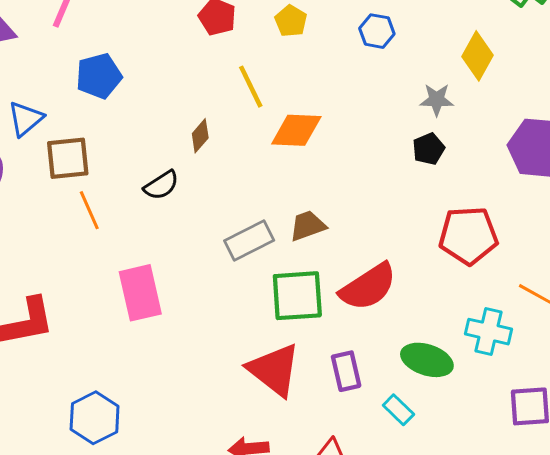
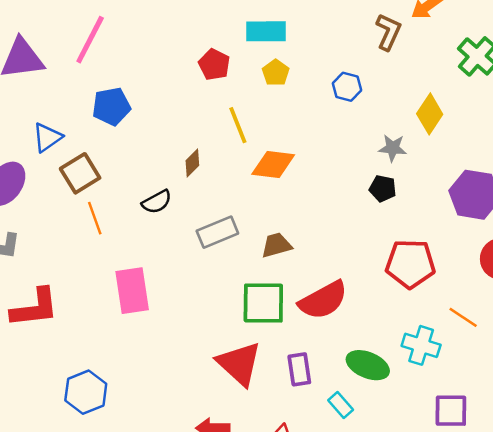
black pentagon: (429, 149) -> (383, 189), turned 30
brown square: (68, 158) -> (80, 173), turned -30
gray rectangle: (249, 241) -> (217, 232), moved

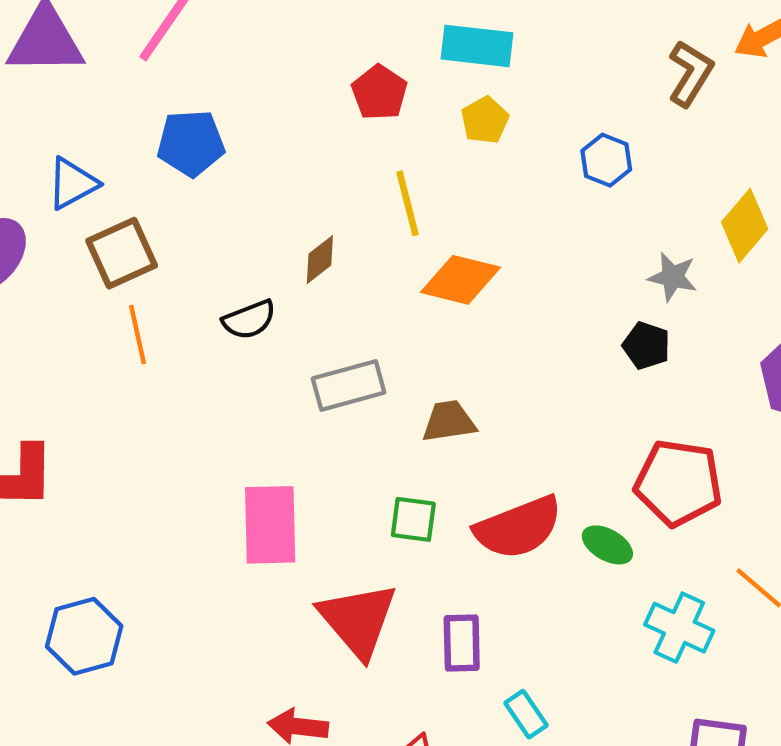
pink rectangle: (132, 291) -> (270, 525), moved
green square: (263, 303) -> (413, 519), size x0.6
green ellipse: (368, 365) -> (607, 545), moved, size x0.7

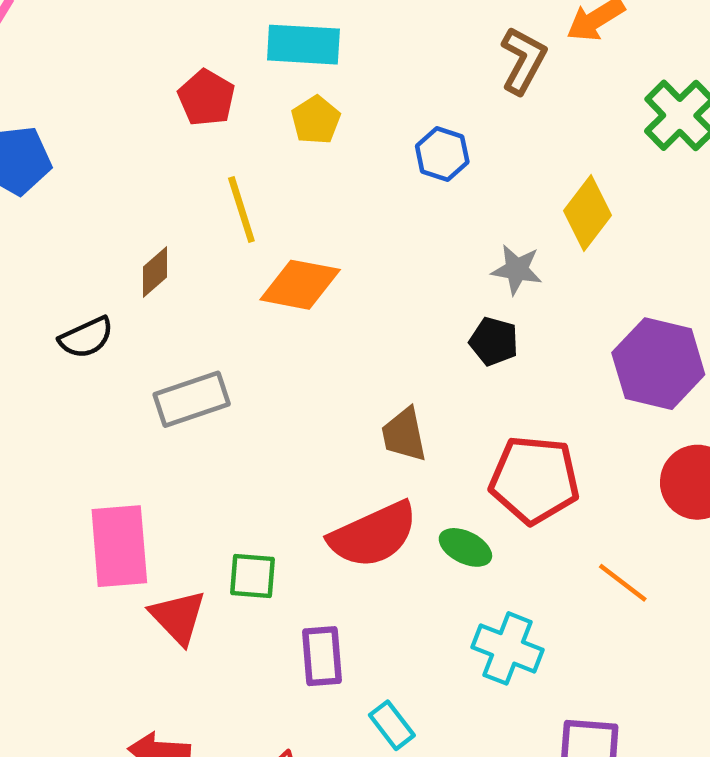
brown trapezoid: (449, 421) -> (404, 435), moved, turned -90
green square: (413, 519) -> (253, 576), moved
red triangle: (358, 620) -> (178, 617), moved, size x0.7
cyan cross: (679, 628) -> (507, 648), moved

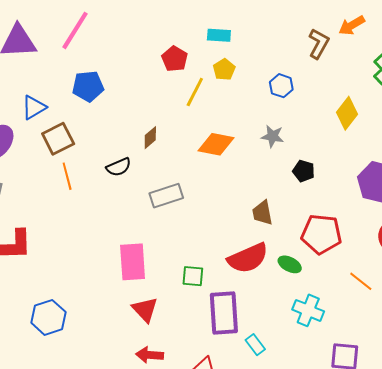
cyan rectangle: (303, 45) -> (219, 35), size x0.7
yellow line: (241, 210) -> (195, 92), moved, turned 44
gray star: (517, 270) -> (273, 136), moved
red triangle: (178, 617) -> (145, 310), moved
purple rectangle: (322, 656) -> (224, 313), size x1.6

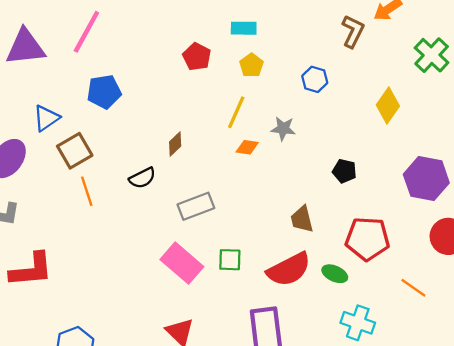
yellow line: (195, 92) -> (236, 112), moved
gray star: (273, 136) -> (283, 129), moved
orange diamond: (216, 144) -> (247, 147), size x0.6
pink rectangle: (133, 262) -> (182, 263), moved, turned -42
green square: (193, 276) -> (230, 260), moved

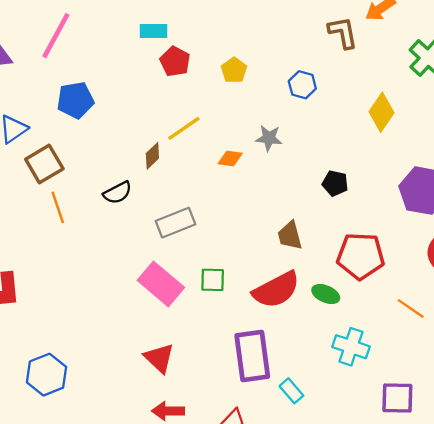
cyan rectangle: (244, 28) -> (154, 31), moved
brown L-shape: (353, 31) -> (343, 33), turned -36
yellow line: (236, 112) -> (184, 128), moved, turned 32

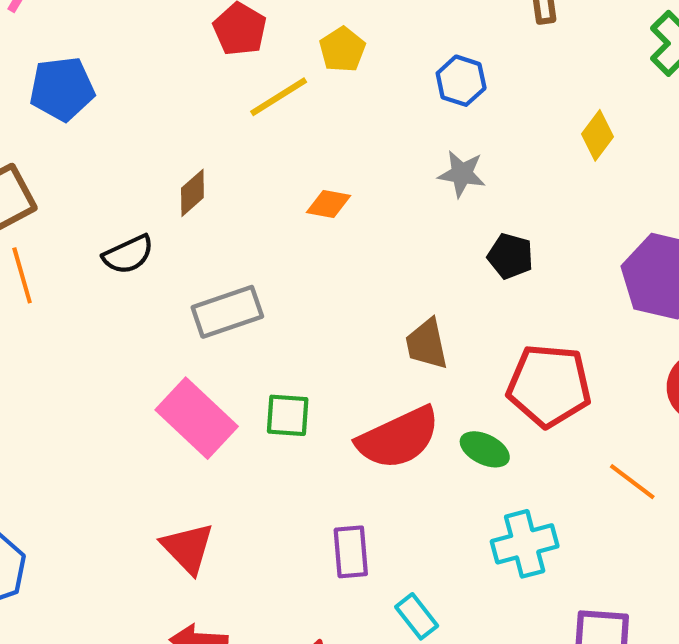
yellow diamond: (381, 112) -> (597, 135), size x0.7
yellow line: (184, 128) -> (279, 97), moved
gray star: (269, 138) -> (462, 174), moved
cyan cross: (351, 347) -> (525, 544), turned -36
purple rectangle: (252, 356) -> (351, 552), size x0.6

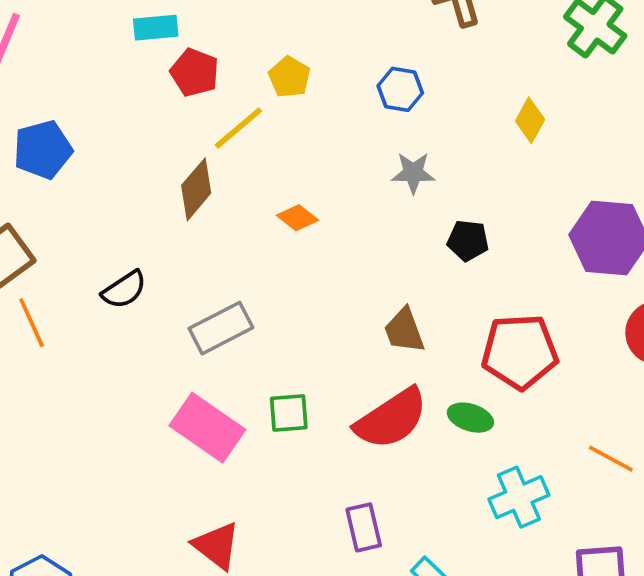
brown diamond: (192, 193) -> (196, 189), moved, size x1.4
orange diamond: (328, 204) -> (297, 218), turned 36
orange line: (632, 482) -> (611, 459), moved

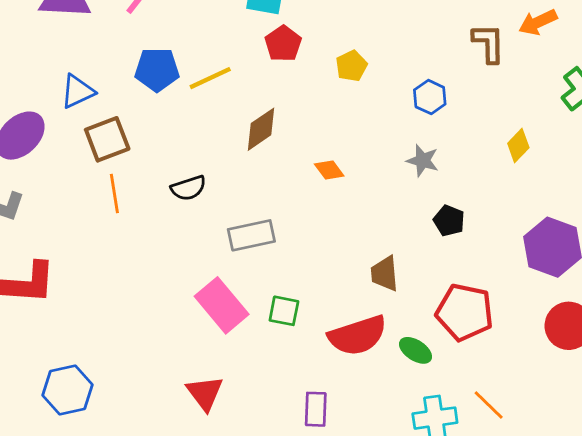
yellow line: (238, 128) -> (210, 78), moved
orange line: (611, 459) -> (489, 405), moved

